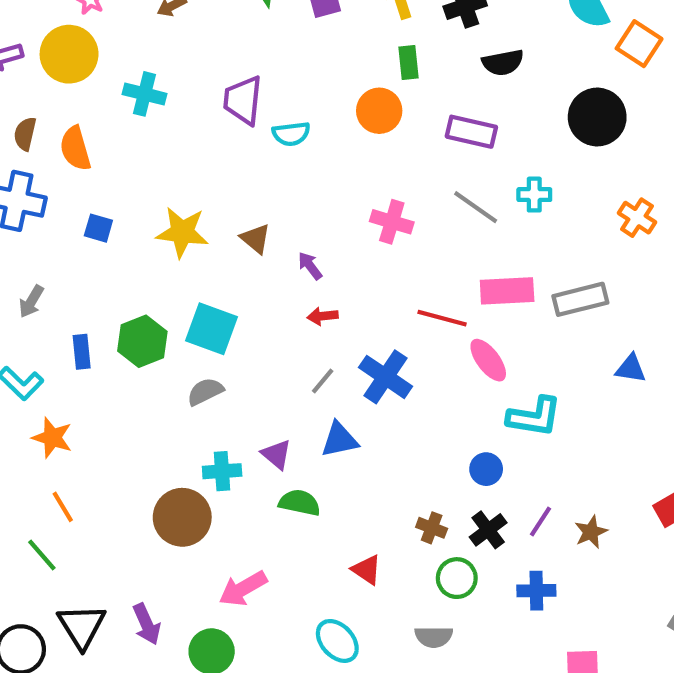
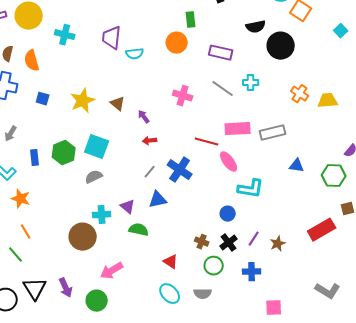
black semicircle: (503, 63) -> (256, 27), moved
yellow star: (182, 232) -> (83, 101), turned -30
cyan ellipse: (337, 641) -> (170, 294), moved

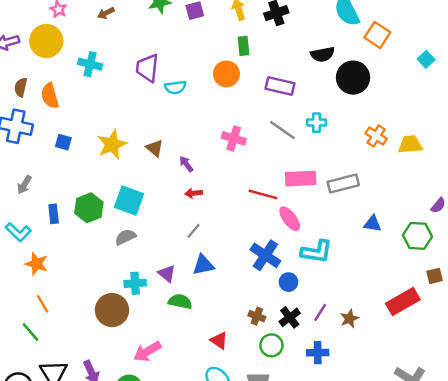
blue cross: (180, 170) -> (265, 255), moved

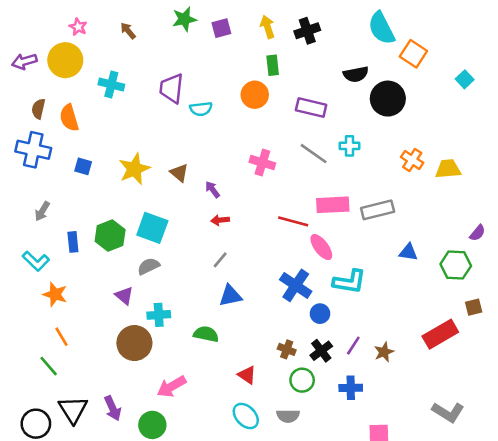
brown arrow: (106, 13) -> (128, 31), turned 77
purple triangle: (167, 274) -> (124, 296), moved

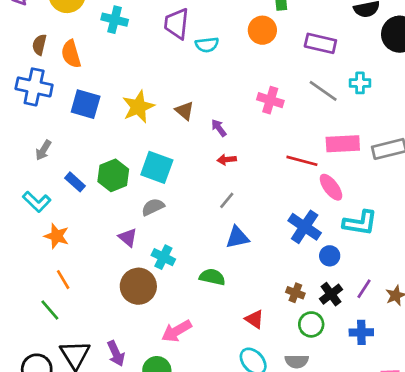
blue square: (83, 166) -> (86, 104), size x1.6
blue rectangle: (73, 242) -> (75, 182), turned -42
cyan cross: (159, 315) -> (163, 257), turned 30

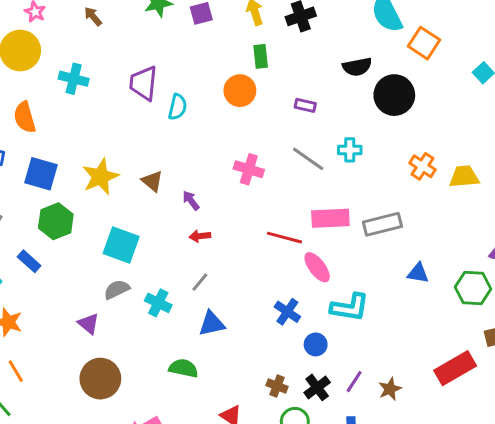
purple rectangle: (320, 43) -> (305, 105), size x0.6
cyan semicircle: (207, 45) -> (178, 107), turned -70
green hexagon: (113, 175) -> (56, 221), moved
blue cross: (305, 227) -> (287, 312), size x0.7
cyan cross: (163, 257) -> (158, 303), moved

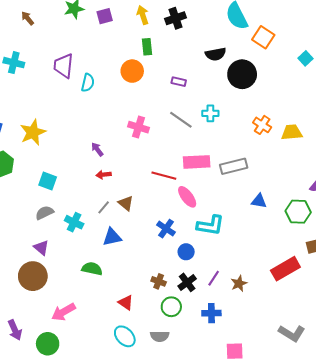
brown triangle: (152, 181) -> (126, 203), moved
cyan square: (121, 245) -> (48, 181), size x0.7
purple triangle: (88, 324) -> (41, 248), moved

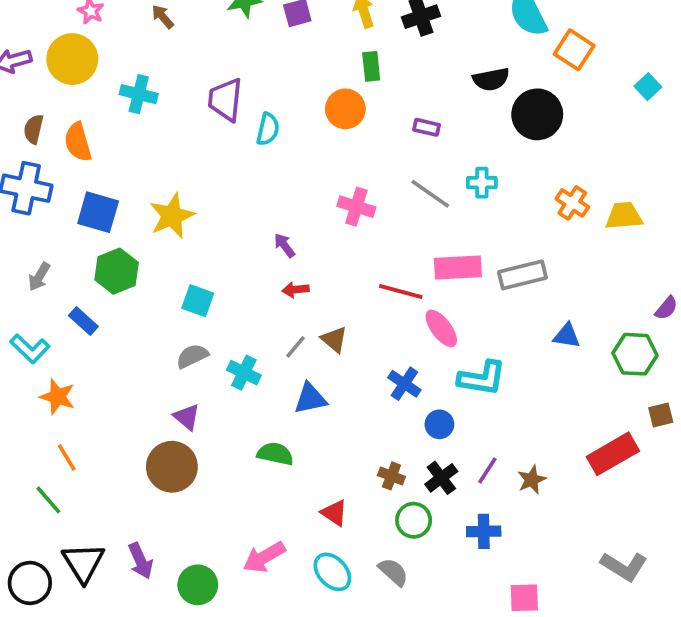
pink arrow: (63, 312) -> (264, 557), moved
gray semicircle: (160, 336) -> (393, 572), turned -138

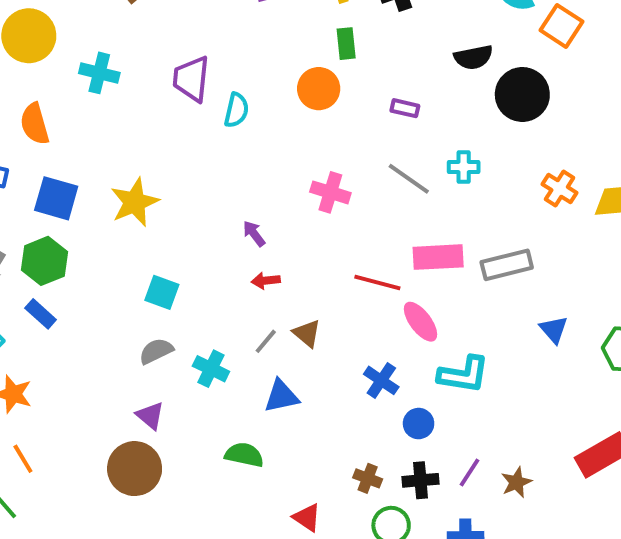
green hexagon: (117, 271) -> (44, 261), moved
blue triangle: (567, 336) -> (554, 330), turned 40
black cross: (441, 478) -> (420, 480), turned 32

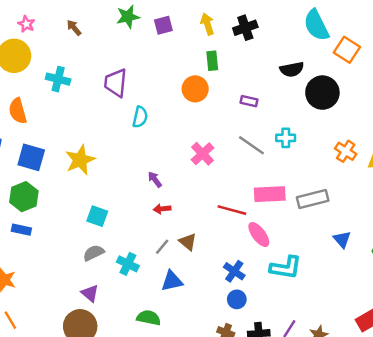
cyan semicircle: (236, 110) -> (140, 117), moved
pink cross: (330, 192) -> (203, 154), turned 30
blue rectangle: (41, 314) -> (21, 230), turned -30
blue circle: (419, 424) -> (237, 299), moved

